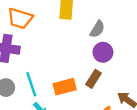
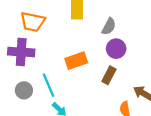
orange rectangle: (65, 87) -> (76, 61), moved

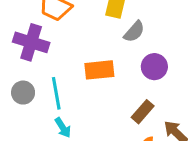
gray semicircle: (109, 26) -> (134, 32), moved
brown rectangle: (109, 75) -> (143, 112), moved

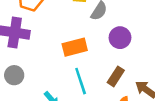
cyan line: (56, 93) -> (81, 81), moved

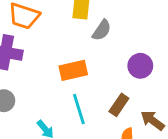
purple circle: (120, 38) -> (140, 66), moved

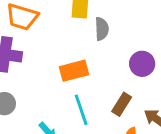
gray semicircle: (102, 30) -> (102, 29), turned -35

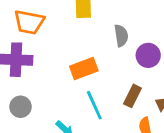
gray semicircle: (102, 29) -> (121, 36), moved

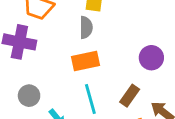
gray semicircle: (121, 36) -> (86, 27), moved
gray circle: (20, 107) -> (29, 96), moved

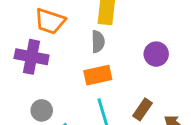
purple circle: (151, 58) -> (156, 54), moved

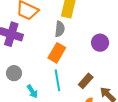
orange rectangle: (98, 75) -> (57, 53), turned -54

